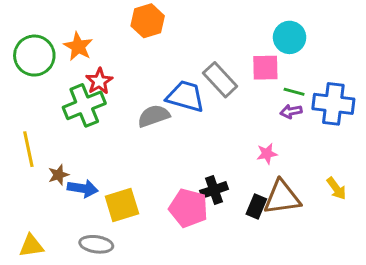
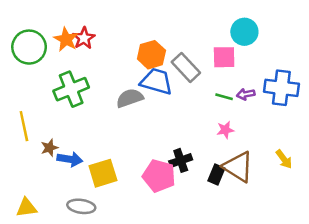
orange hexagon: (148, 21) -> (151, 55), moved
red star: (99, 81) -> (84, 38), moved
green line: (294, 92) -> (224, 97), moved
brown triangle: (282, 197) -> (238, 167), turned 40

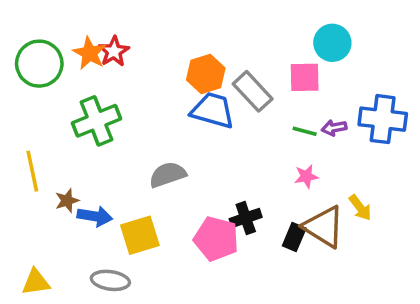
gray semicircle: (130, 98) -> (168, 175), moved
yellow arrow: (284, 159) -> (360, 208), moved

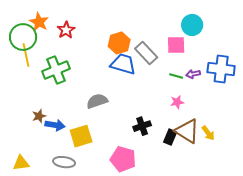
orange star: (90, 53) -> (39, 22), moved
yellow line: (32, 171) -> (26, 55), moved
yellow arrow: (360, 208) -> (208, 133), moved
pink pentagon: (216, 239) -> (123, 159), moved

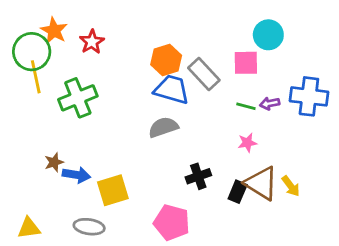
gray semicircle: (97, 101) -> (163, 127), moved

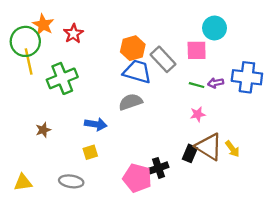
blue arrow: (76, 175) -> (96, 124), moved
black cross: (198, 176) -> (159, 168), moved
yellow square: (113, 190) -> (90, 152), size x0.6

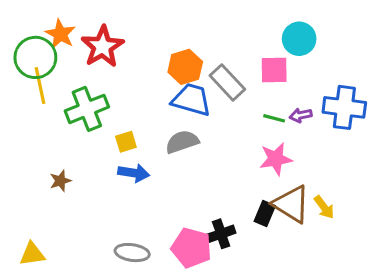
red star: (73, 34) -> (102, 47), size x1.5
pink star: (198, 114) -> (276, 159), size x1.5
yellow square: (90, 152) -> (126, 142), moved
gray ellipse: (71, 181) -> (132, 253), moved

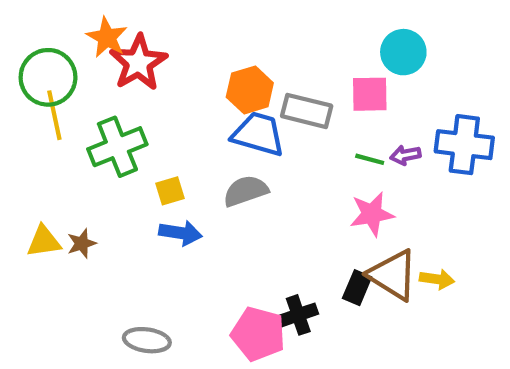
orange star: (60, 34) -> (107, 37), moved
gray rectangle: (227, 82) -> (307, 111), turned -33
yellow arrow: (324, 207) -> (437, 279), turned -45
gray ellipse: (132, 253) -> (147, 340), moved
yellow triangle: (32, 254) -> (44, 241), moved

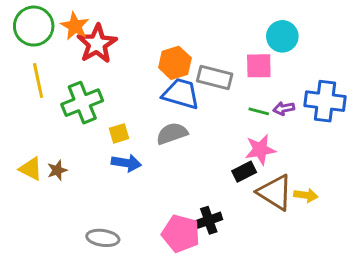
green circle: (48, 77) -> (34, 26), moved
yellow triangle: (44, 241) -> (31, 169), turned 35
black rectangle: (357, 288) -> (244, 172), moved, turned 40

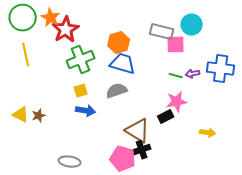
gray rectangle: (215, 78) -> (162, 32), moved
green cross: (82, 103) -> (81, 60), moved
brown triangle: (275, 192) -> (138, 131), moved

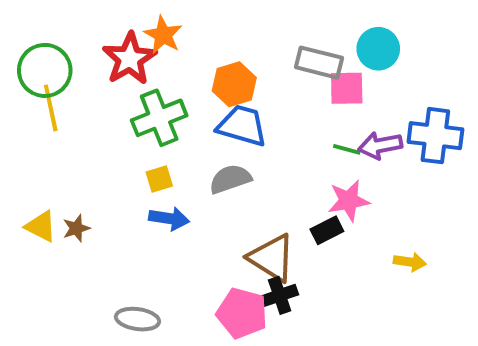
green circle: (23, 18) -> (45, 70), moved
orange star: (51, 18) -> (163, 35), moved
purple arrow: (193, 74) -> (380, 145), size x1.5

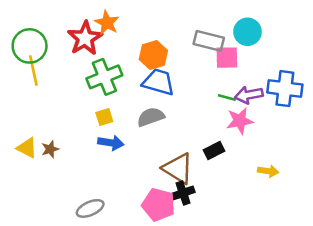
pink star: (349, 201) -> (240, 121), moved
gray ellipse: (137, 319) -> (90, 208), turned -32

